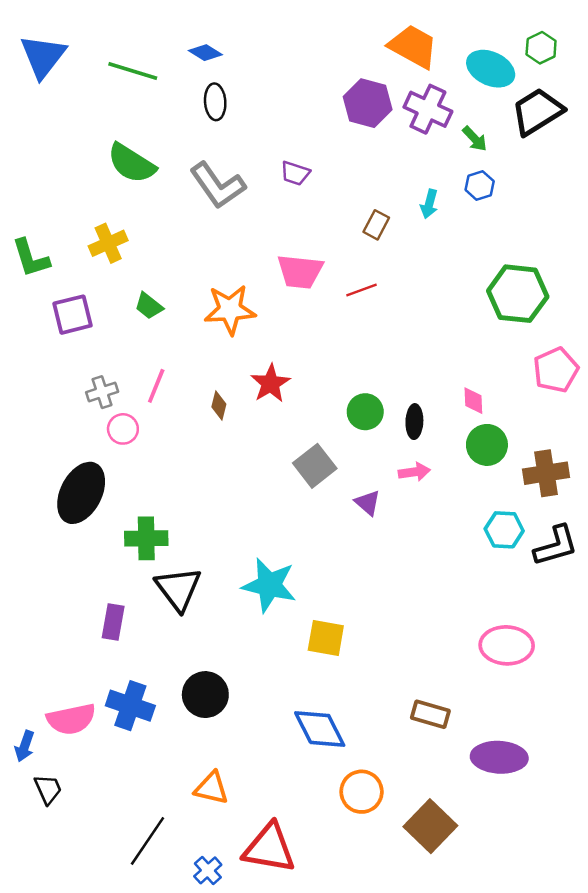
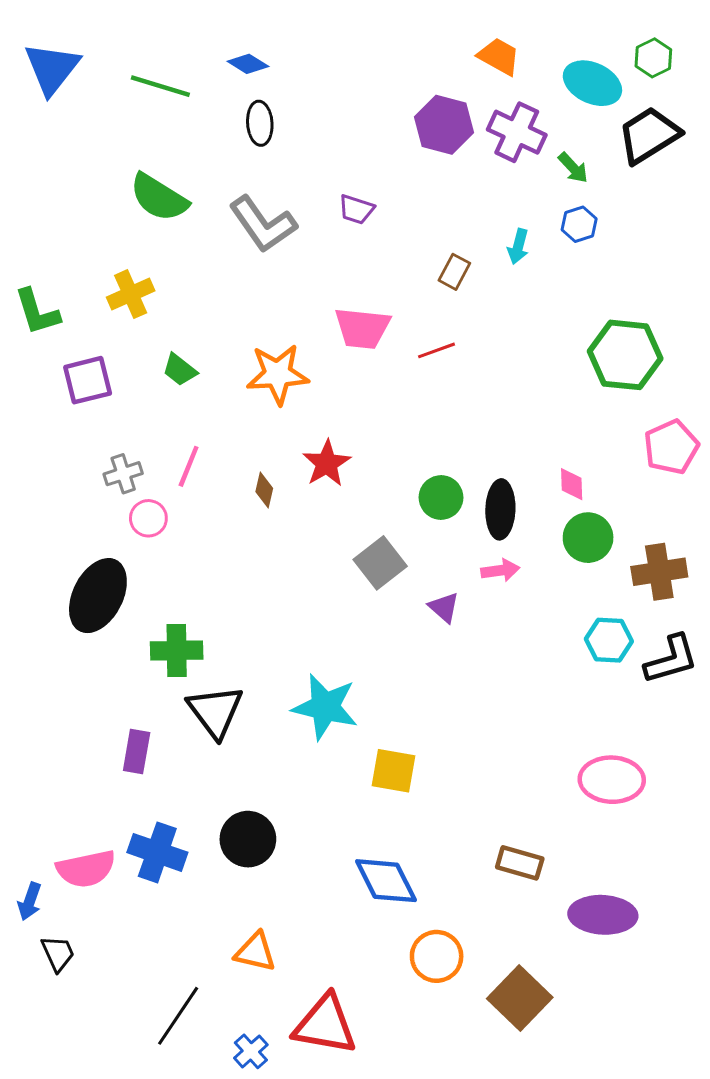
orange trapezoid: (413, 47) -> (499, 56), size x0.7
black ellipse: (414, 422) -> (500, 509), size x1.4

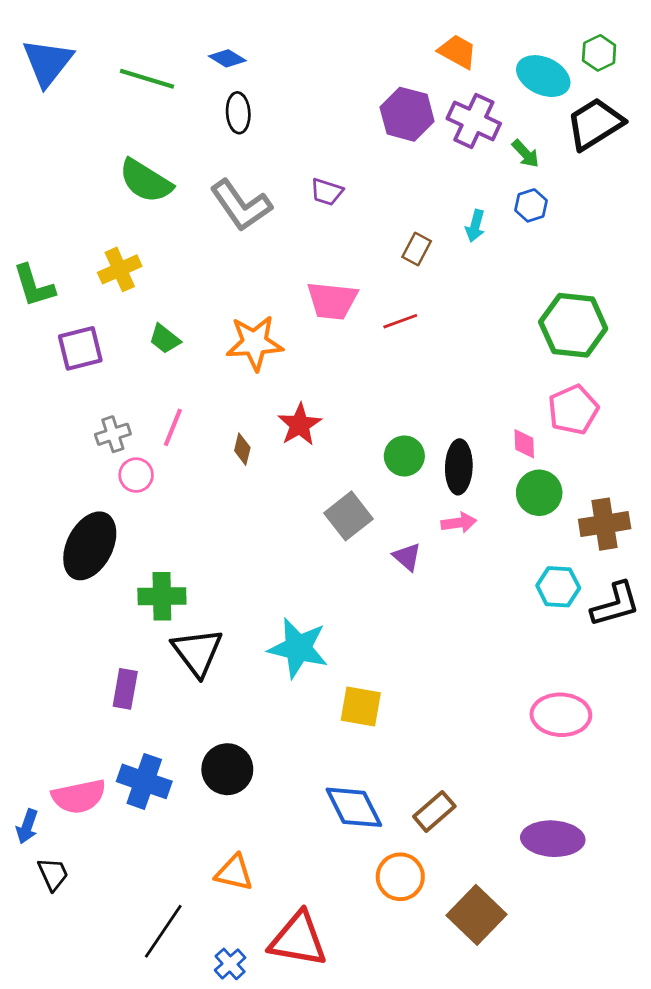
pink pentagon: (671, 447) -> (573, 410), moved
brown rectangle: (520, 863) -> (434, 811), moved, turned -57

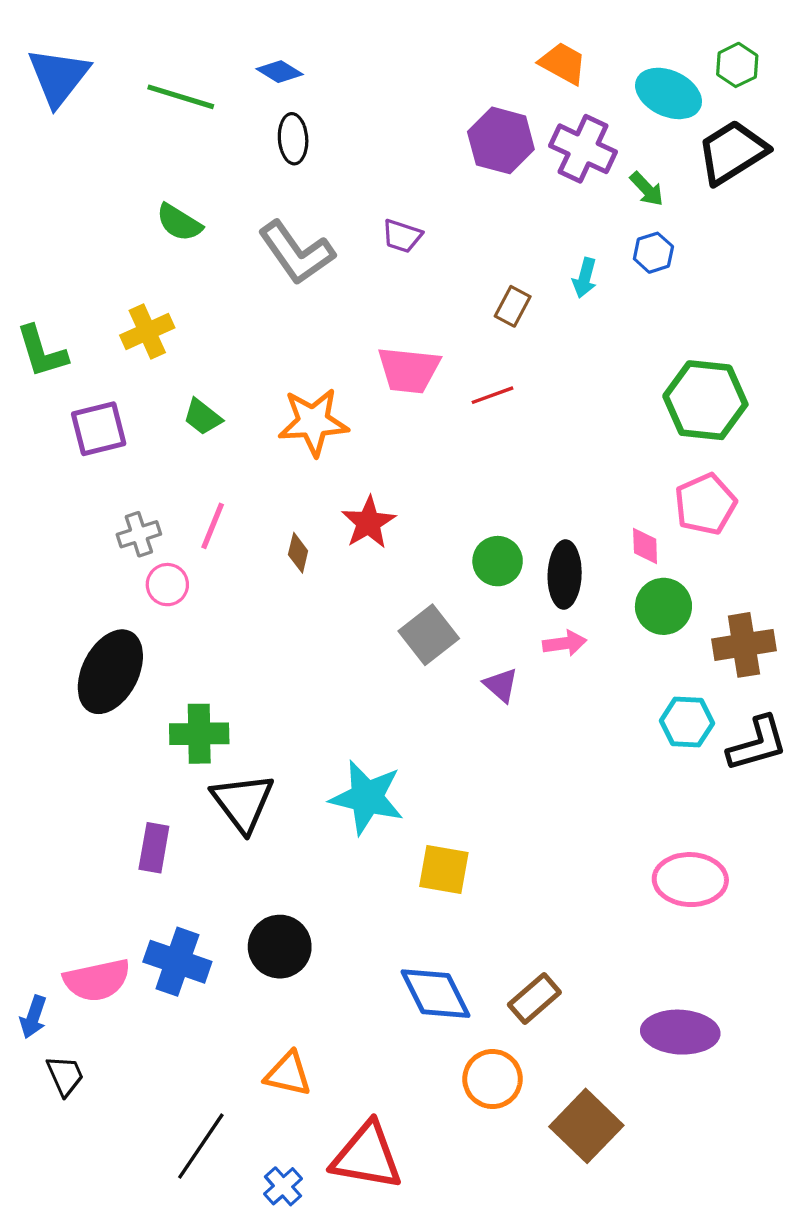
green semicircle: (146, 181) -> (179, 223), size x0.7

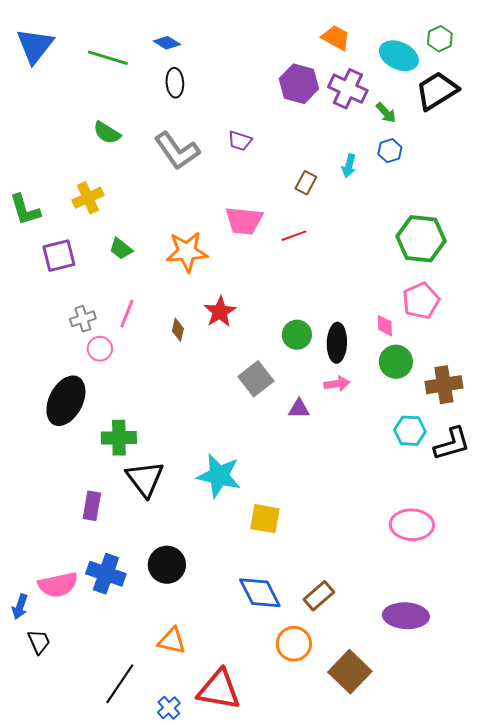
purple triangle: (501, 685) -> (299, 409), turned -40

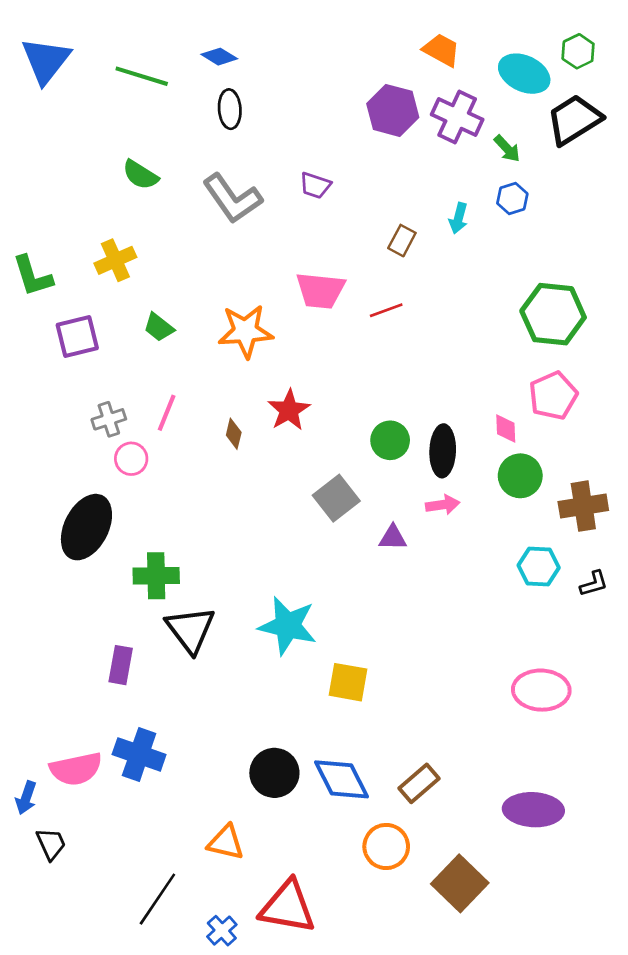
black L-shape: (452, 444) -> (594, 584), size x0.6
black circle: (167, 565) -> (274, 773), moved

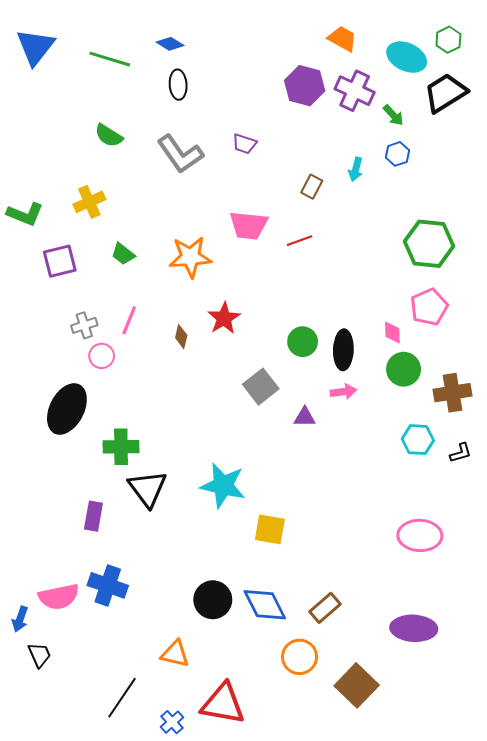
green L-shape: (33, 276) -> (25, 214), turned -51

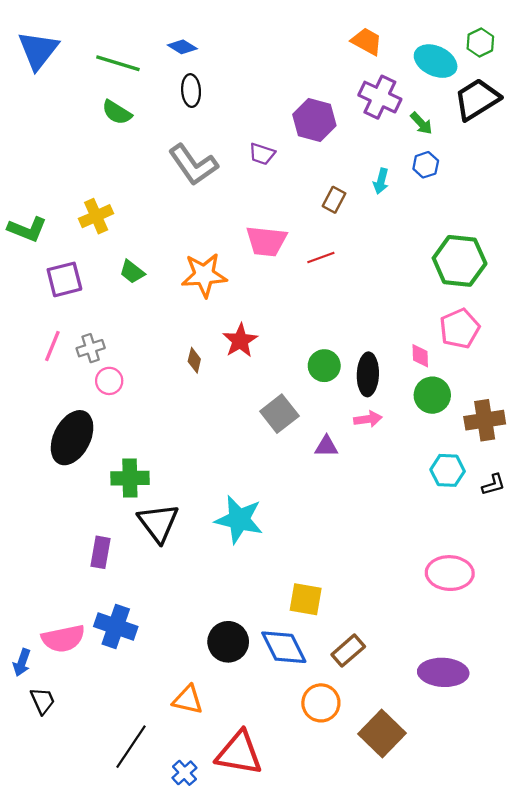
purple hexagon: (305, 86) -> (314, 120), moved
green semicircle: (109, 136) -> (117, 112), moved
pink line: (129, 320) -> (52, 346), moved
yellow square: (270, 529) -> (306, 599), moved

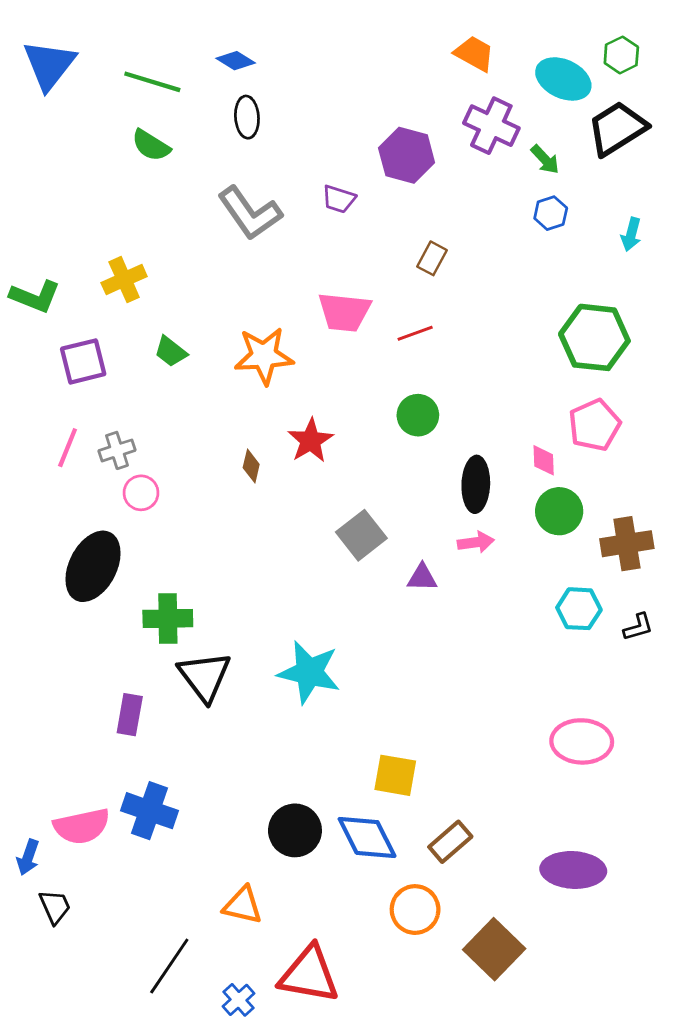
cyan arrow: (381, 181) -> (631, 234), moved
green circle: (324, 366) -> (418, 415), moved

